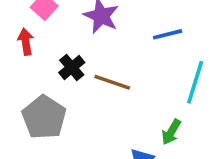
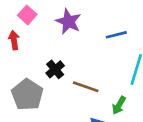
black cross: (72, 68) -> (55, 69), moved
brown line: (112, 82) -> (86, 87), moved

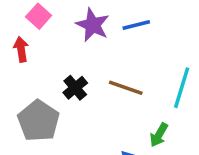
blue line: (116, 35) -> (136, 25), moved
brown line: (86, 87) -> (126, 88), moved

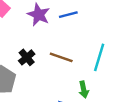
green arrow: (159, 135) -> (84, 90), turned -42

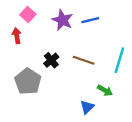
green arrow: (84, 90) -> (105, 90), turned -48

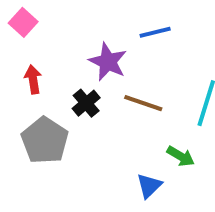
pink square: (28, 15) -> (23, 22), moved
purple star: (62, 20) -> (108, 62), moved
red arrow: (17, 36) -> (33, 79), moved

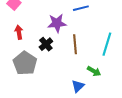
purple star: (108, 62) -> (57, 23), turned -30
brown line: (143, 103) -> (75, 44), turned 66

